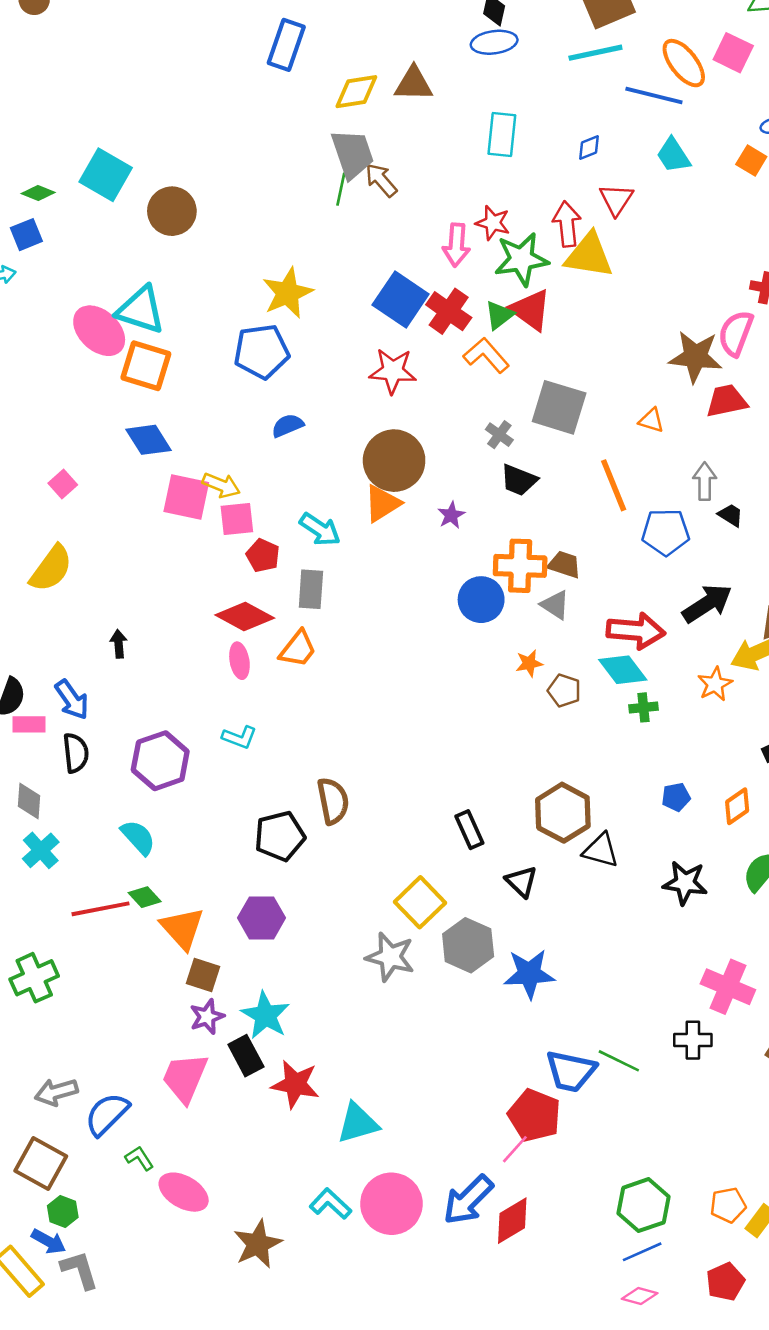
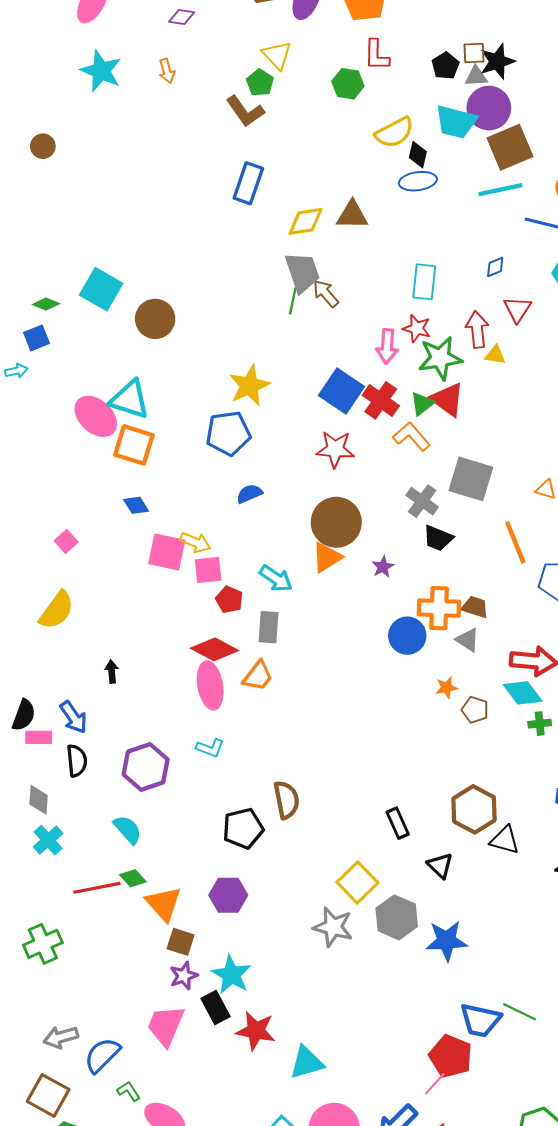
cyan rectangle: (502, 134) -> (424, 282), moved
yellow triangle: (589, 255) -> (495, 355), size x0.5
gray cross: (499, 435) -> (422, 501), size x1.4
blue diamond: (149, 440) -> (136, 505), size x0.7
pink ellipse: (239, 661) -> (210, 685), size x1.6

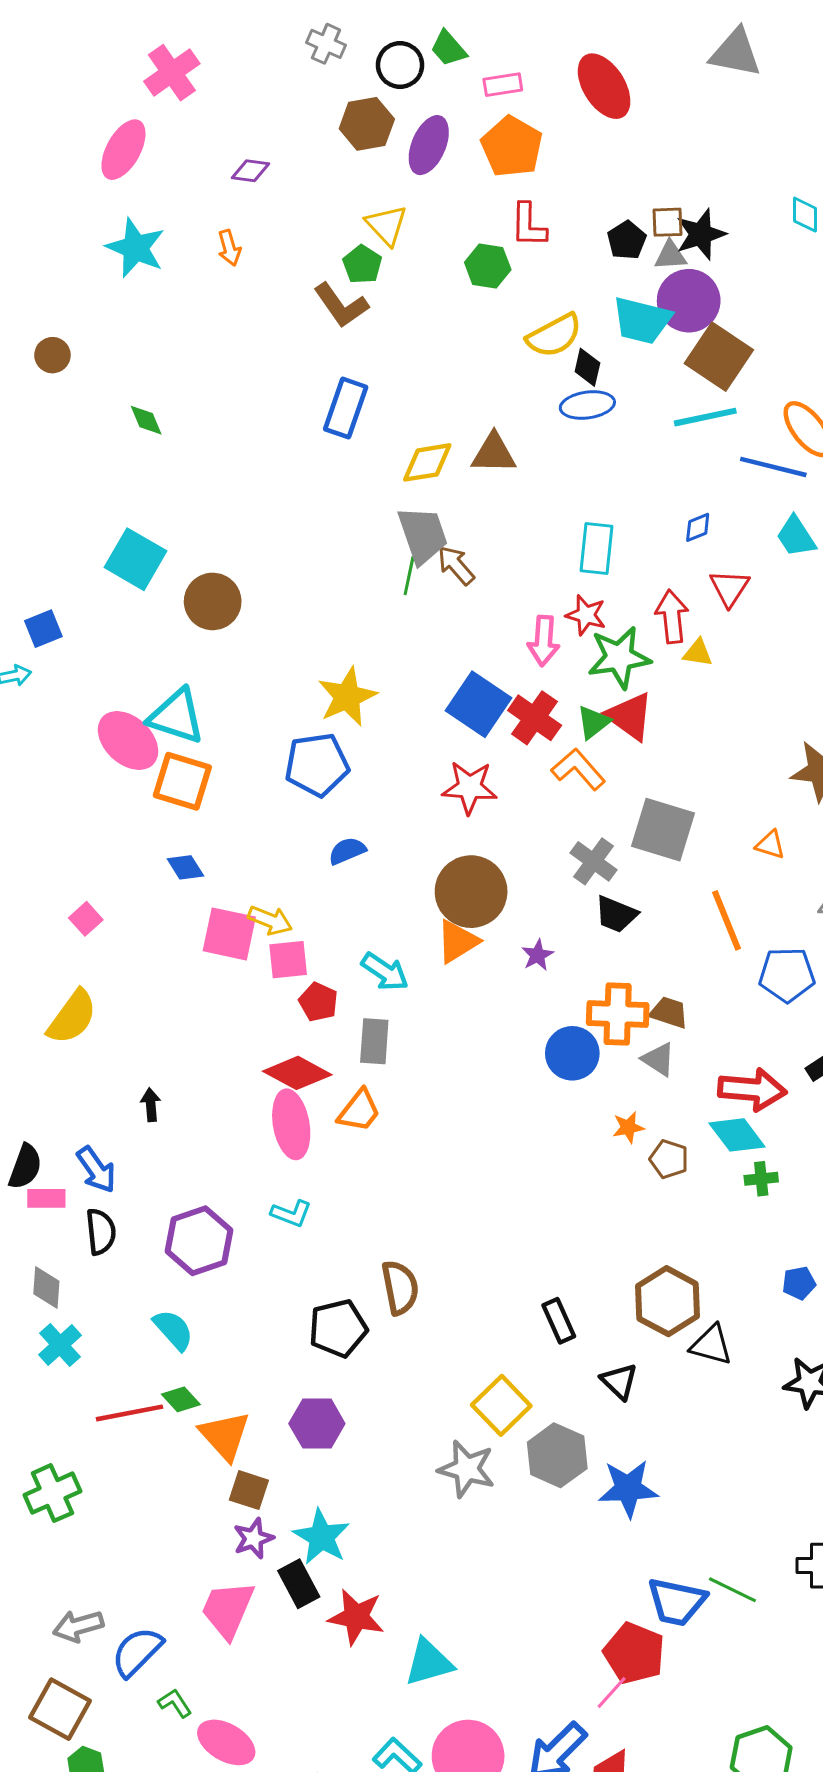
brown square: (510, 147) -> (719, 357), turned -33
green diamond: (46, 304) -> (146, 420), moved, turned 45

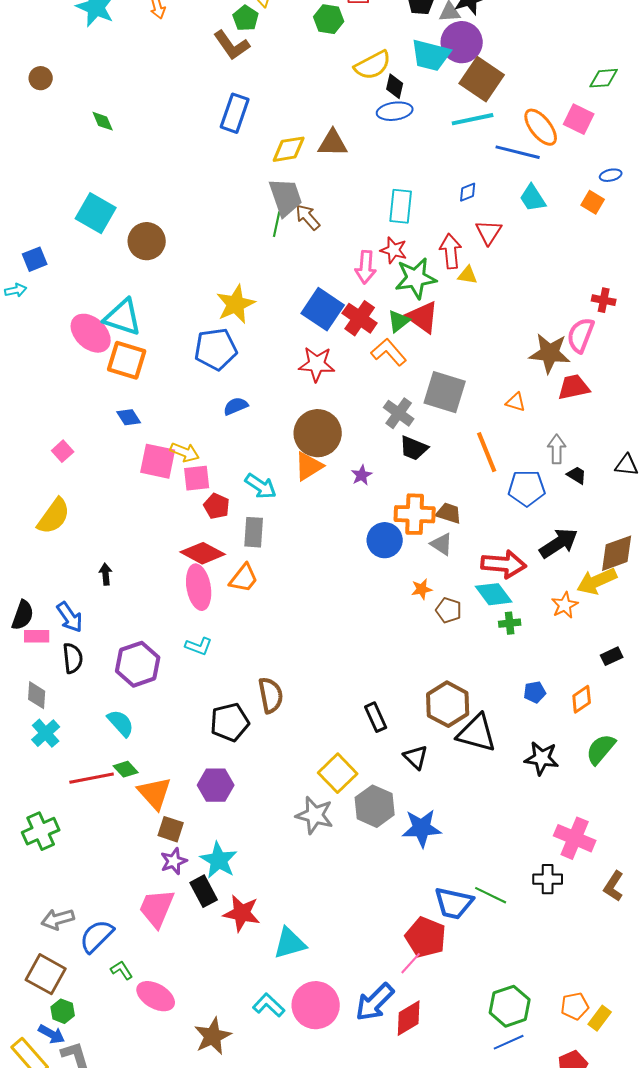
black triangle: (711, 1345) -> (477, 733), size x1.4

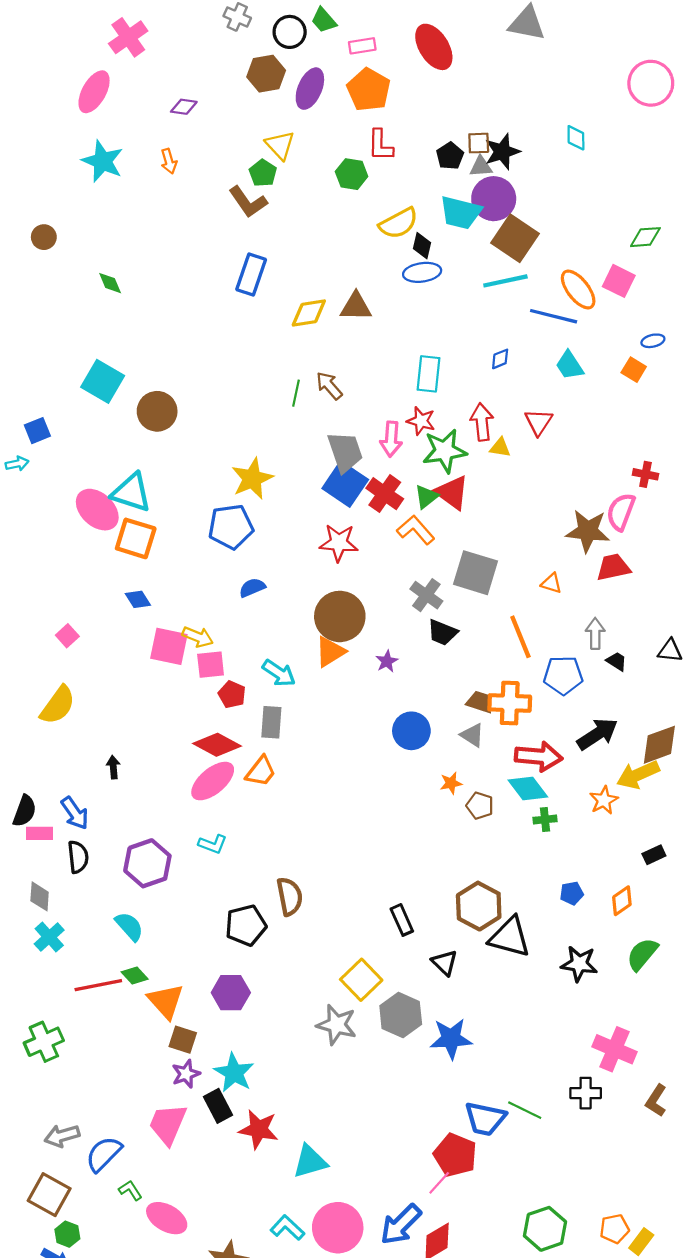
gray trapezoid: (286, 197) -> (345, 452), moved
red triangle: (489, 232) -> (539, 422), moved
orange cross: (415, 514) -> (510, 703), moved
pink ellipse: (199, 587) -> (213, 781), turned 60

